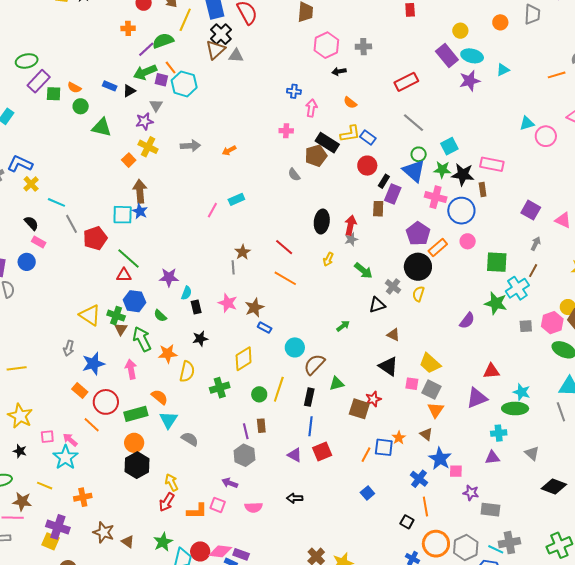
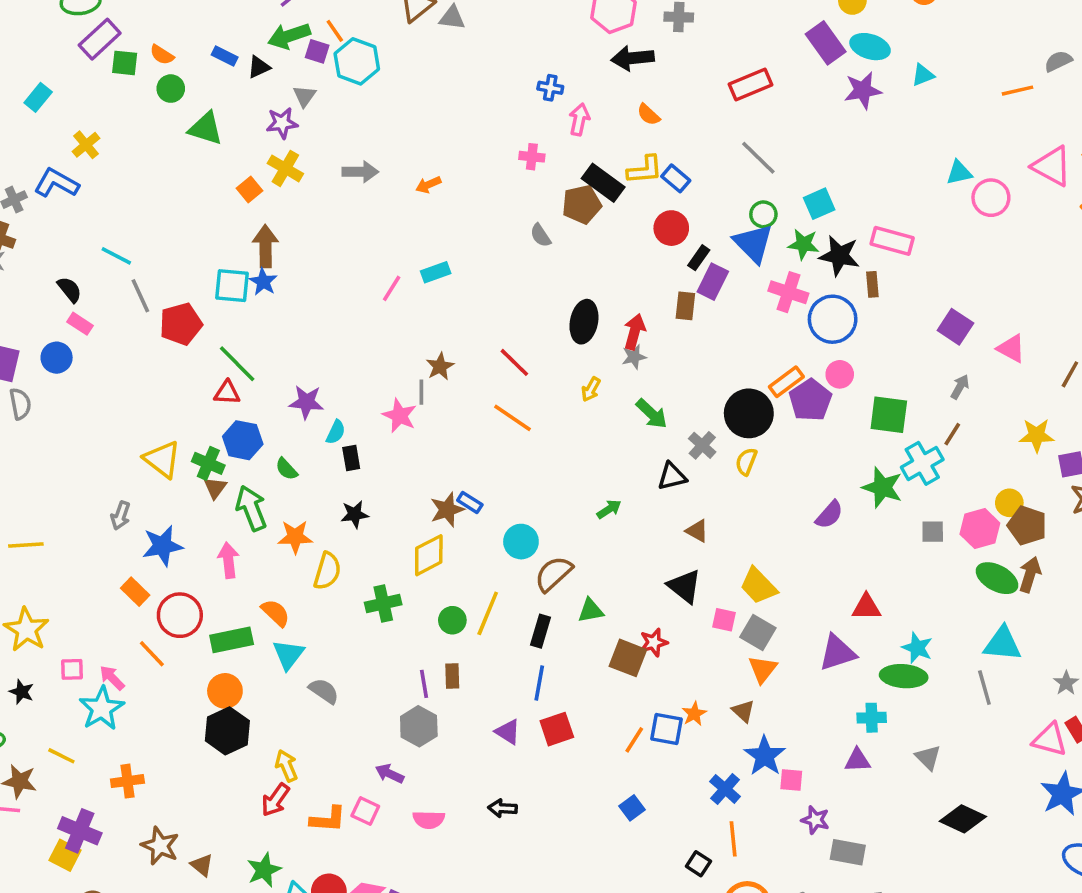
black arrow: (339, 71) -> (633, 58), size x1.6
yellow cross: (31, 184) -> (86, 145), moved
purple pentagon: (418, 234) -> (810, 400), moved
pink star: (228, 303) -> (400, 416), moved
brown star: (254, 308) -> (447, 510), moved

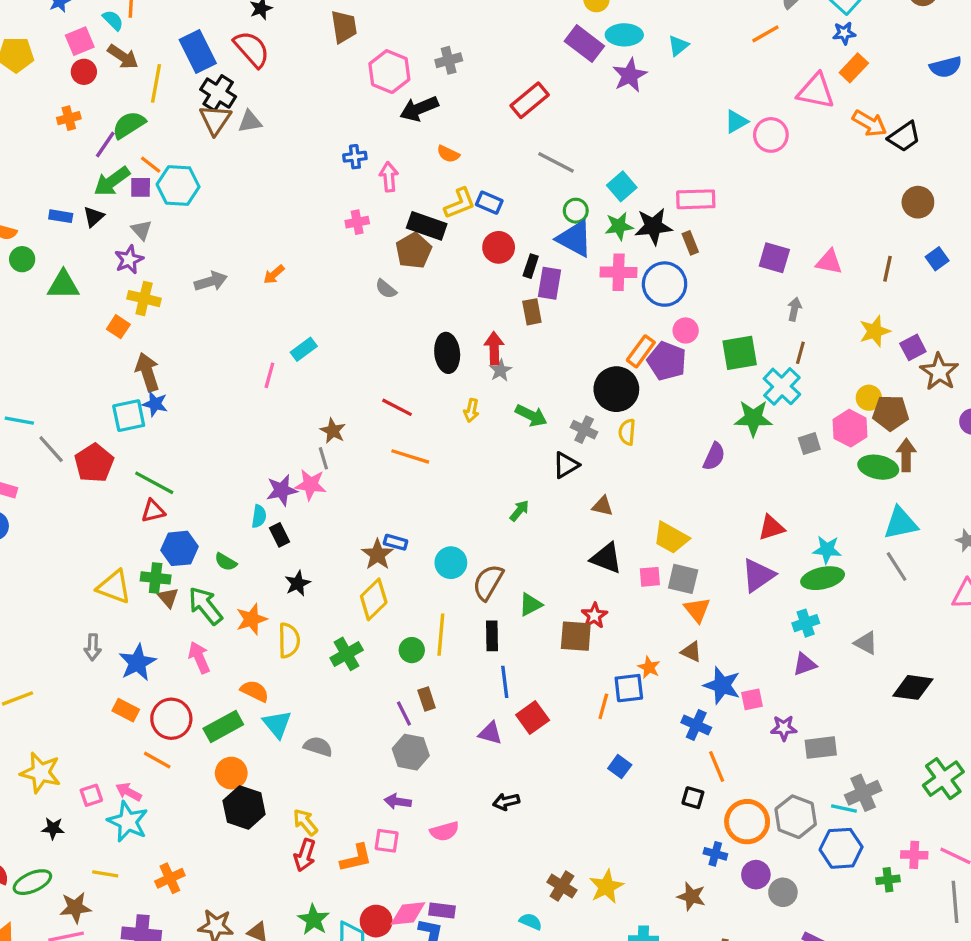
purple star: (306, 402) -> (282, 490), moved

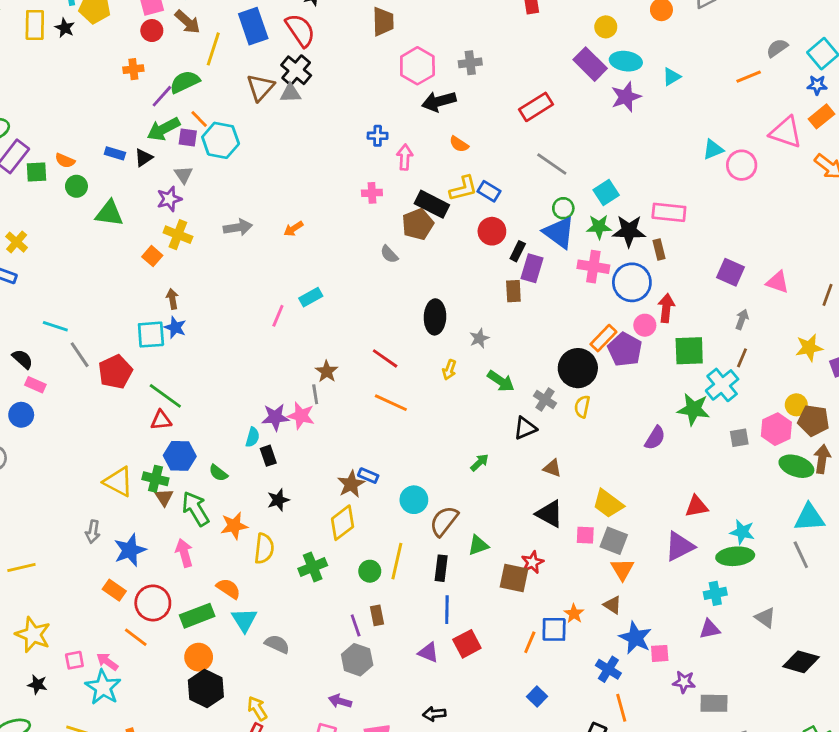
black cross: (218, 93) -> (296, 70), moved
red arrow: (494, 348) -> (666, 308), moved
brown arrow: (147, 372) -> (172, 299), size x0.6

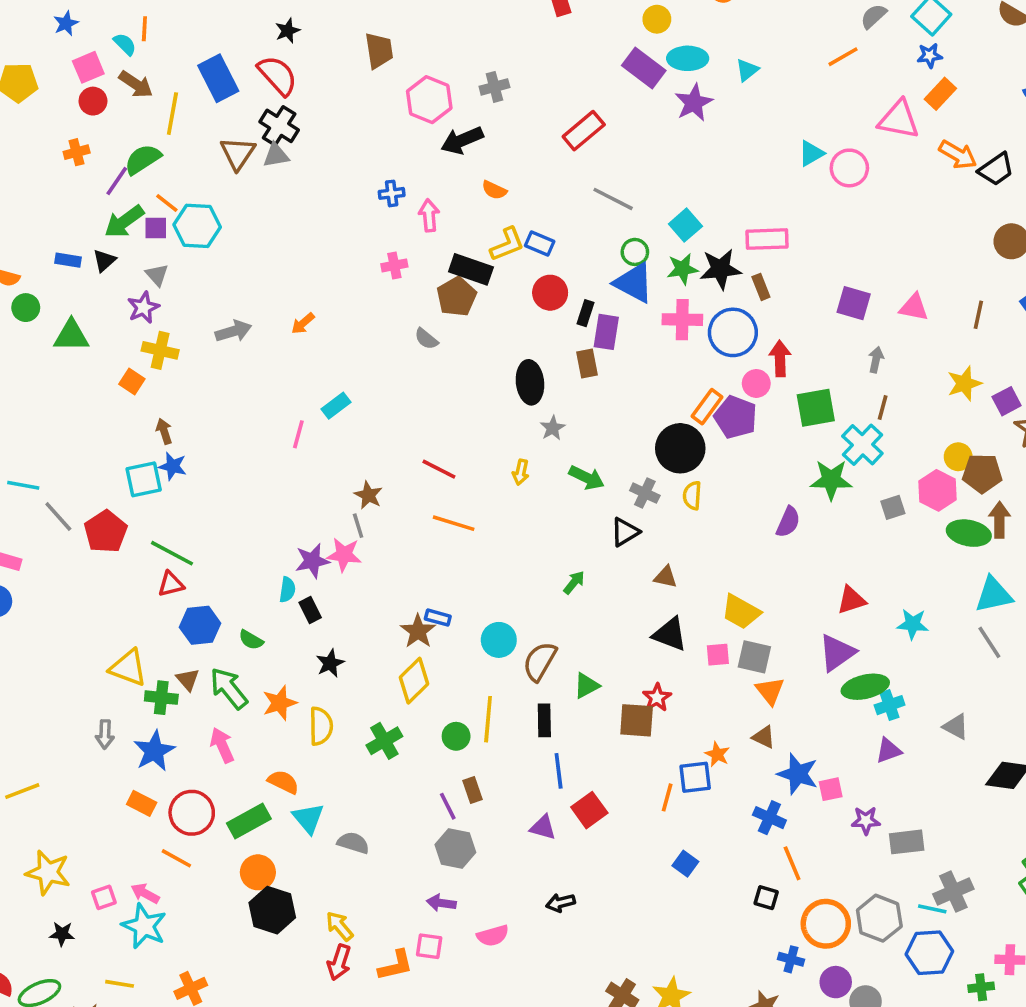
black ellipse: (435, 317) -> (530, 382), moved
green cross: (155, 479) -> (161, 698), moved
green ellipse: (735, 556) -> (865, 687), moved

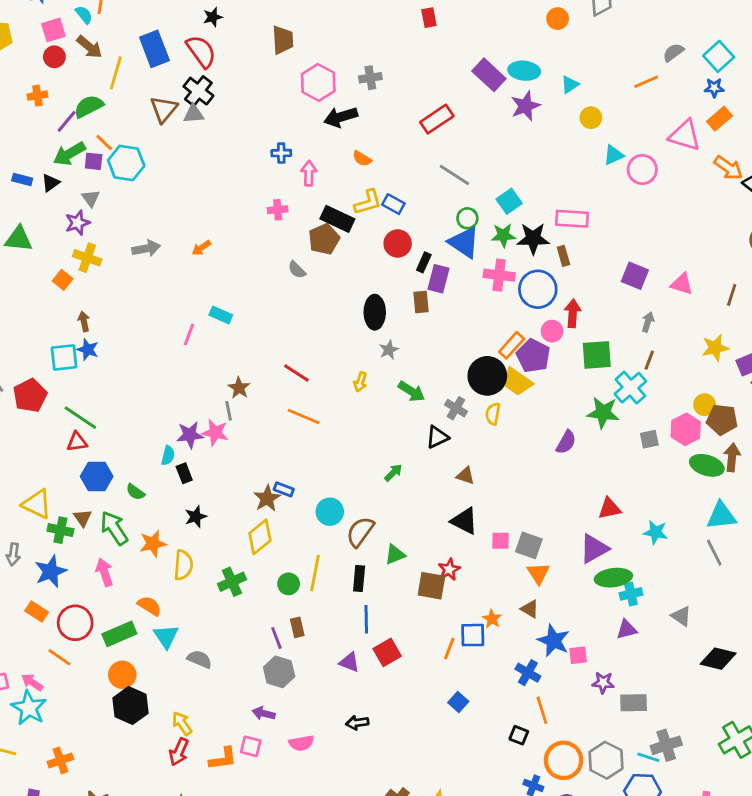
yellow circle: (657, 19) -> (591, 118), moved
cyan rectangle: (336, 406) -> (221, 315), turned 55
yellow trapezoid: (741, 612) -> (517, 382), moved

